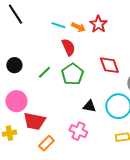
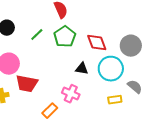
red diamond: (109, 65) -> (97, 43), moved
orange rectangle: (46, 143) -> (50, 111), moved

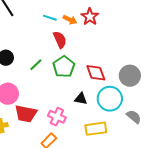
pink cross: (71, 94) -> (57, 117), moved
yellow rectangle: (115, 100) -> (96, 129), moved, size x1.5

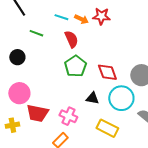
red star: (90, 17) -> (101, 16), turned -30
green line: (36, 65) -> (36, 33), moved, turned 64
yellow rectangle: (96, 129) -> (107, 128), turned 35

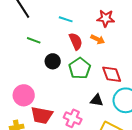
orange arrow: (81, 19) -> (98, 39), moved
green line: (36, 33) -> (34, 40), moved
black circle: (17, 57) -> (53, 61), moved

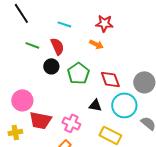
red semicircle: (76, 41) -> (57, 46), moved

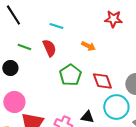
red star: (104, 23) -> (113, 19), moved
black circle: (51, 66) -> (10, 68), moved
black triangle: (95, 105) -> (87, 117), moved

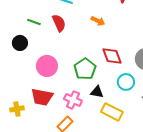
green pentagon: (70, 75) -> (85, 69), moved
pink circle: (14, 102) -> (47, 66), moved
cyan circle: (116, 107) -> (126, 82), size x0.7

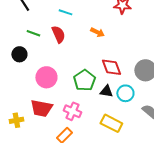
black triangle: (97, 92) -> (106, 91), moved

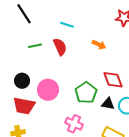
green line: (33, 33) -> (35, 46), turned -32
black circle: (19, 54) -> (22, 81), moved
red trapezoid: (41, 108) -> (24, 106), moved

